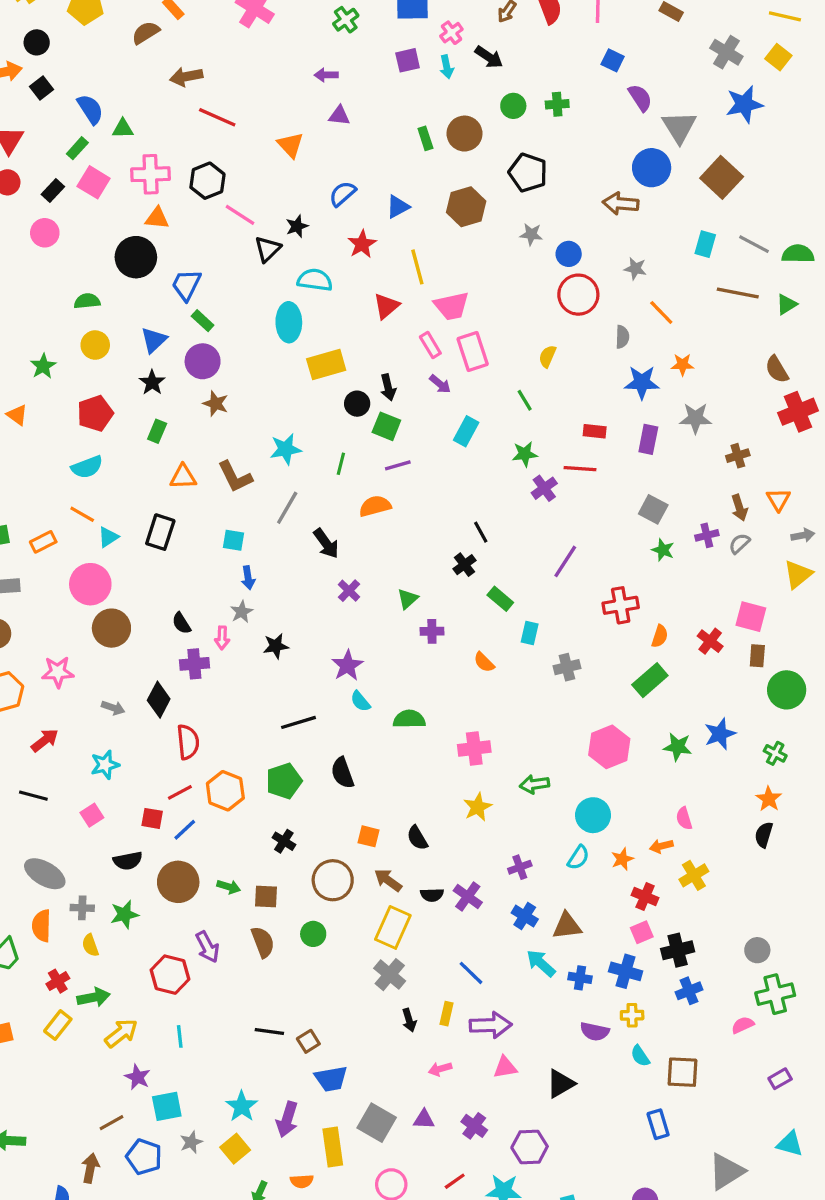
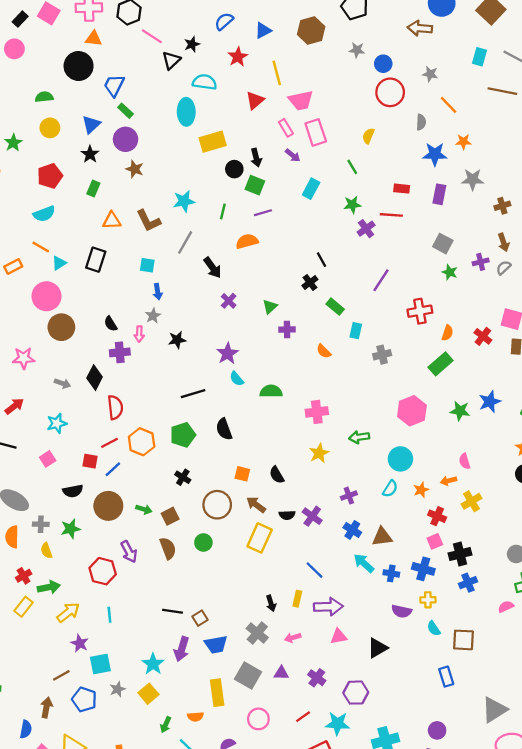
brown square: (266, 897) -> (170, 516), turned -30
gray cross: (390, 975) -> (257, 633), moved
purple arrow: (287, 1119) -> (182, 649), moved

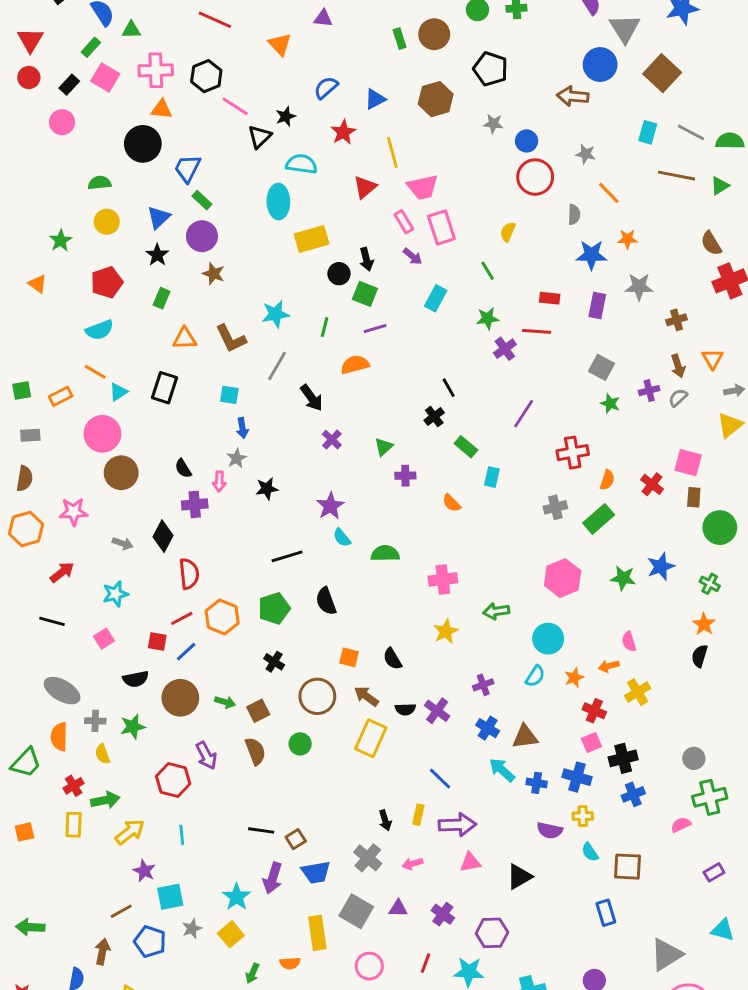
gray cross: (382, 355) -> (555, 507), moved
yellow rectangle: (24, 607) -> (74, 825), turned -36
red line: (303, 717) -> (426, 963), turned -35

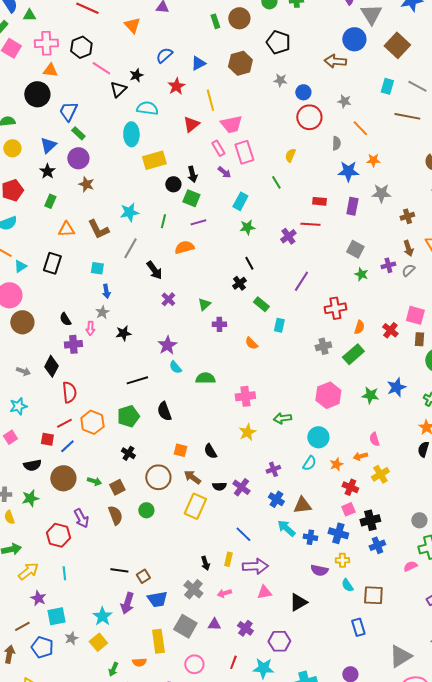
green star: (488, 318) -> (247, 227), moved

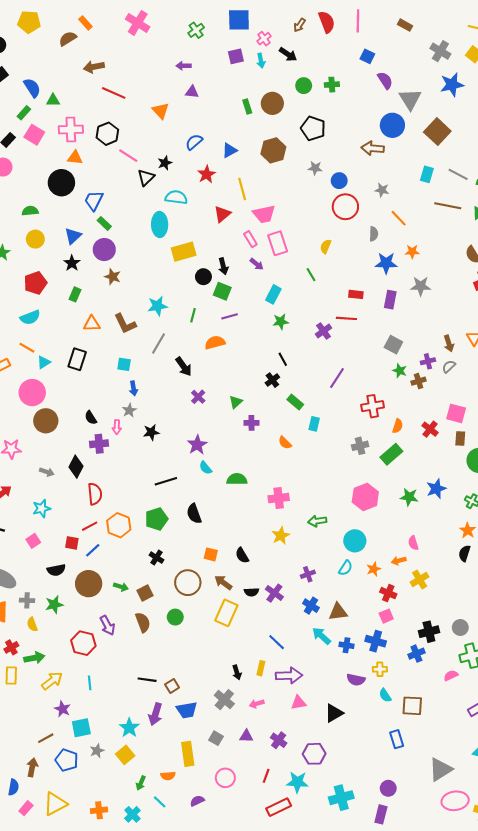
brown cross: (407, 216) -> (419, 381), moved
black cross: (370, 520) -> (429, 632), moved
gray square: (185, 626) -> (216, 738), size x0.6

